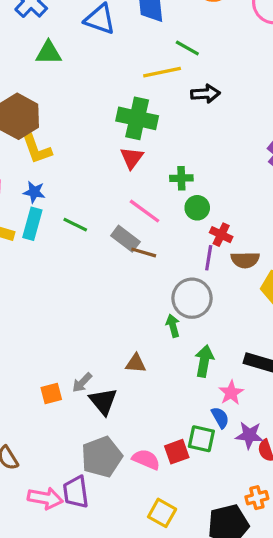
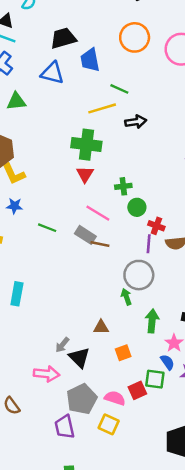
cyan rectangle: (32, 224) -> (17, 294), moved
orange square: (51, 394) -> (123, 353), moved
pink arrow: (45, 498) -> (46, 374), moved
yellow square: (162, 513) -> (109, 424), moved

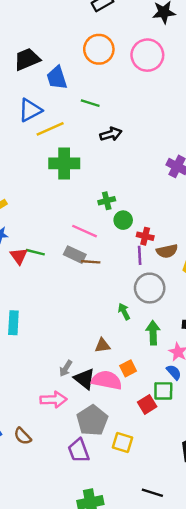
blue triangle: (52, 73) -> (30, 110), moved, turned -35
yellow line: (102, 108) -> (50, 129), moved
red triangle: (85, 174) -> (19, 256), moved
gray circle: (139, 275) -> (150, 288), moved
pink semicircle: (115, 398) -> (107, 380), moved, size x1.4

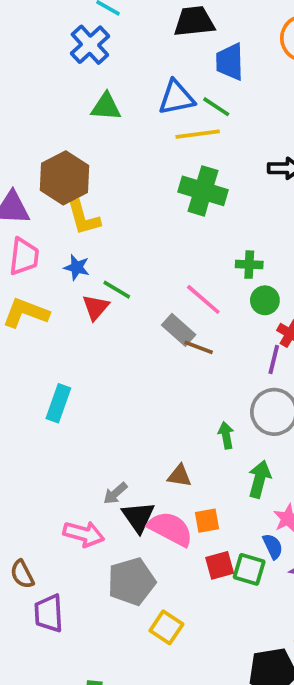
green line: (90, 103) -> (216, 107), moved
green line: (35, 252) -> (117, 290), moved
red square: (147, 404) -> (220, 565), moved
purple trapezoid: (79, 451) -> (49, 613), moved

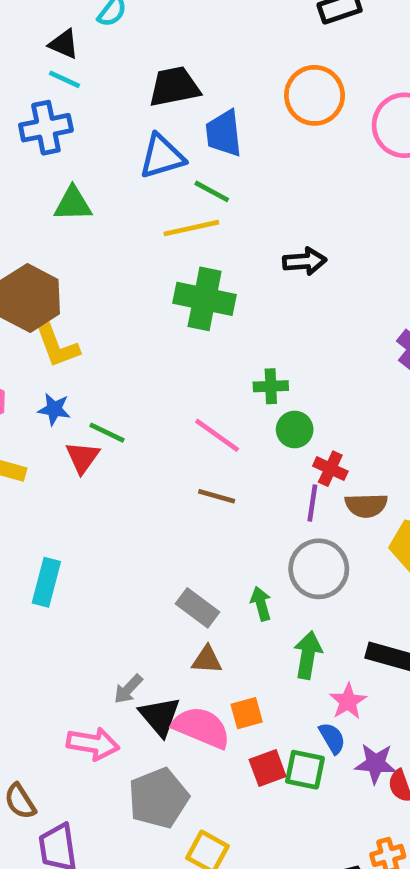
blue cross: (90, 45) -> (46, 128), turned 36
blue triangle: (176, 98) -> (162, 156), moved
gray rectangle: (179, 330) -> (198, 608), moved

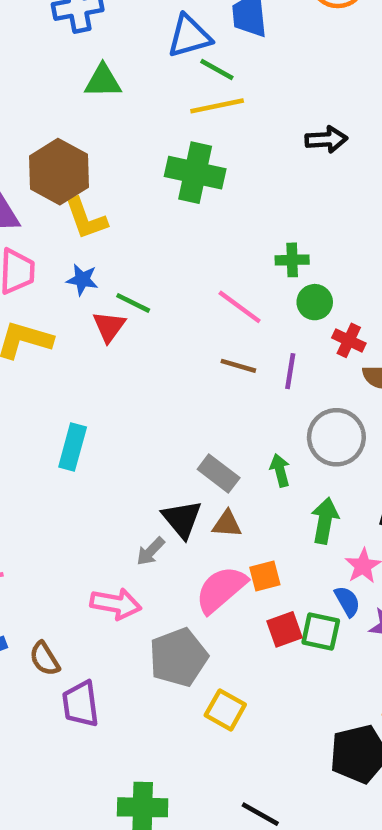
green line: (212, 191) -> (217, 70), moved
green cross: (205, 299) -> (195, 173), moved
purple line: (312, 503) -> (290, 371), moved
black triangle: (160, 716) -> (182, 519), moved
pink semicircle: (201, 728) -> (221, 589), turned -64

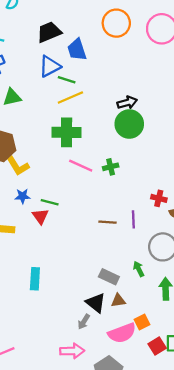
green cross: (292, 260) -> (111, 167), moved
green circle: (315, 302) -> (129, 124), moved, size x1.6
pink line: (240, 307) -> (81, 166), moved
pink semicircle: (221, 589) -> (122, 333), turned -148

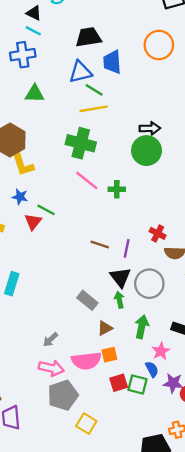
brown triangle: (118, 301) -> (105, 328), moved, turned -35
black triangle: (96, 303) -> (120, 277), moved
pink arrow: (72, 351) -> (51, 368), moved

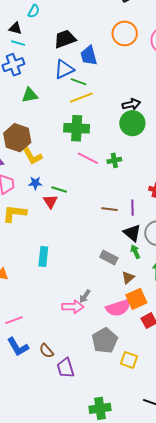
orange square: (109, 355) -> (136, 299), size x1.5
pink arrow: (51, 368) -> (73, 307), moved

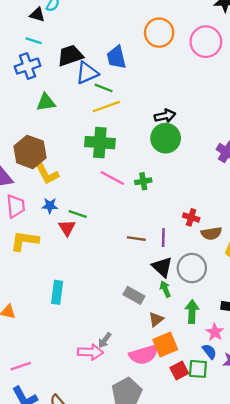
black triangle: (15, 28) -> (37, 15), moved
black trapezoid: (65, 39) -> (70, 55), moved

